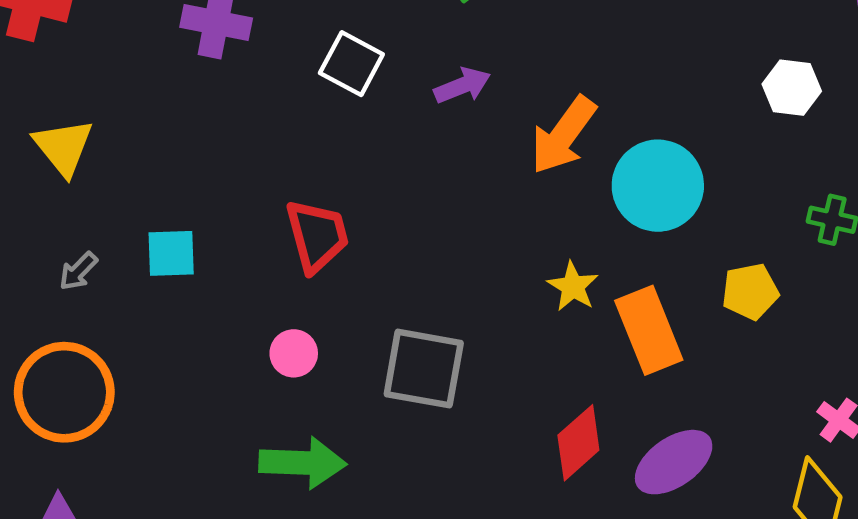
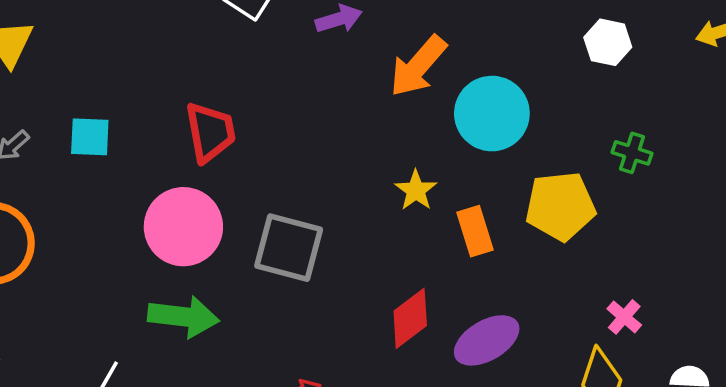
yellow pentagon: (750, 292) -> (560, 206), size x1.5
orange rectangle: (649, 330) -> (475, 231), size x0.7
pink circle: (294, 353) -> (183, 227), size x2.0

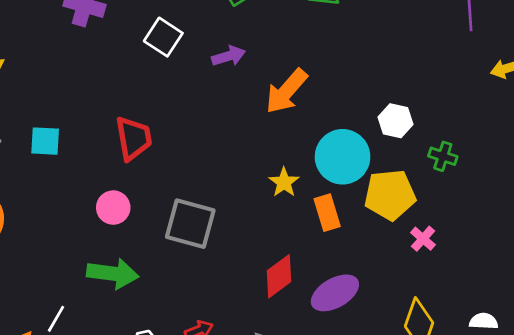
white hexagon: (608, 42) -> (396, 121), moved
cyan circle: (492, 114) -> (343, 157), moved
pink circle: (183, 227) -> (113, 208), size x0.6
pink cross: (624, 317) -> (423, 239), moved

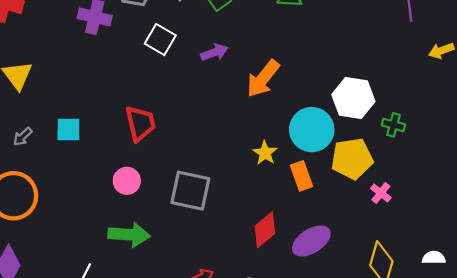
white hexagon: (396, 121) -> (353, 98), size x1.5

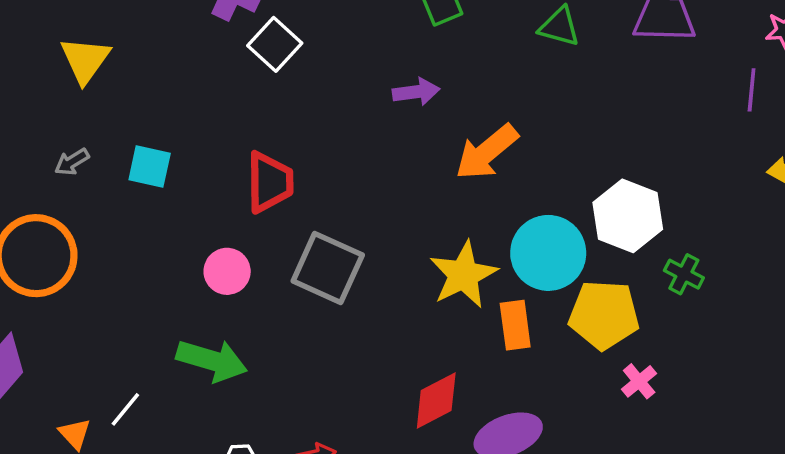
white square: (160, 40) -> (275, 44), moved
yellow star: (265, 153) -> (463, 275), size x1.6
gray square: (190, 191) -> (328, 268), moved

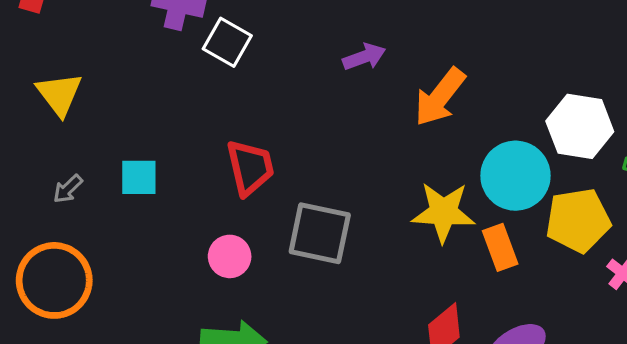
yellow star: (463, 275) -> (443, 212), turned -30

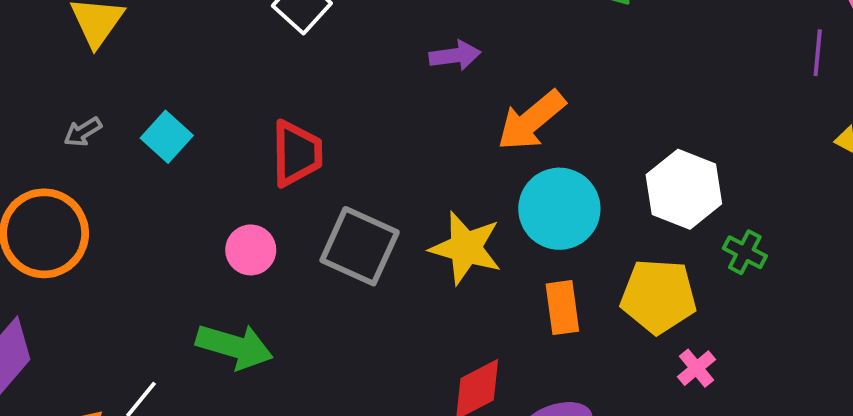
cyan circle: (515, 176) -> (559, 209), moved
cyan square: (139, 177) -> (167, 137), turned 30
yellow star: (443, 212) -> (466, 248), moved

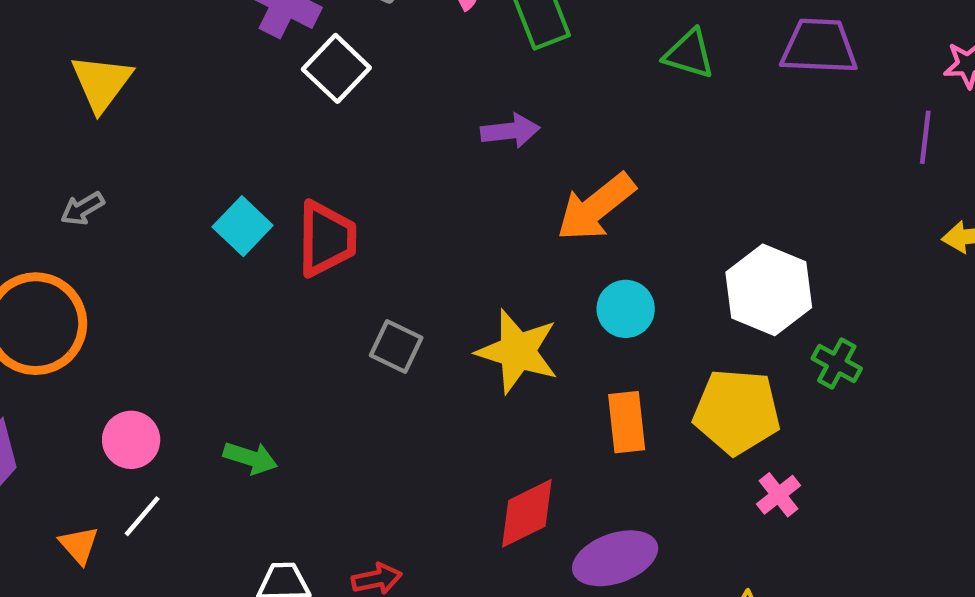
cyan square: (167, 137) -> (243, 226), moved
cyan circle: (559, 209) -> (626, 309), size x0.6
gray square: (360, 246) -> (396, 347), size x0.6
pink circle: (251, 250) -> (131, 440), moved
green arrow: (234, 346) -> (250, 458), size x0.6

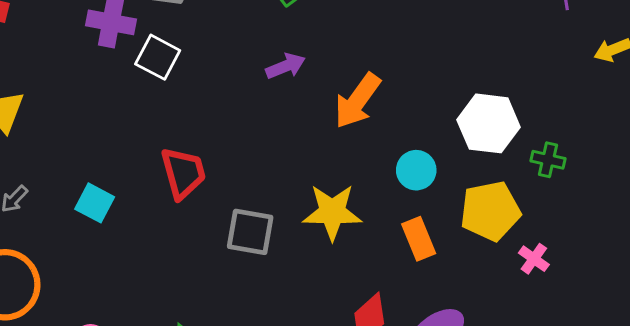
cyan square: (243, 226) -> (95, 203), moved
cyan circle: (626, 309) -> (416, 170), moved
gray square: (396, 347) -> (250, 232), size x1.4

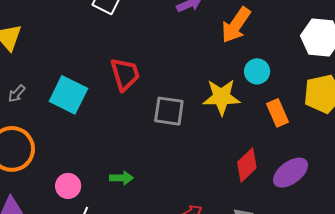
cyan circle: (416, 170) -> (257, 71), moved
cyan square: (95, 203) -> (68, 95), size x1.5

